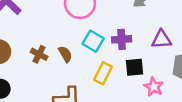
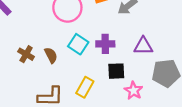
yellow rectangle: (103, 73) -> (85, 87), moved

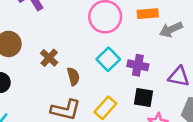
brown semicircle: (51, 55) -> (73, 76), moved

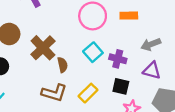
gray arrow: (171, 30) -> (151, 44), moved
brown cross: (49, 58) -> (43, 48), size x1.6

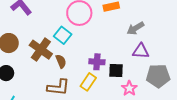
cyan square: (93, 52) -> (63, 35), moved
purple cross: (118, 59) -> (97, 62), moved

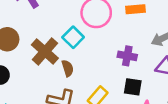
purple cross: (97, 62) -> (127, 56), moved

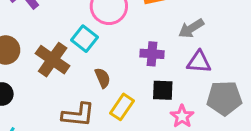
brown semicircle: (68, 68) -> (103, 78), moved

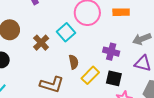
brown cross: (53, 60) -> (41, 43), size x0.7
yellow rectangle: (122, 107) -> (90, 75), moved

